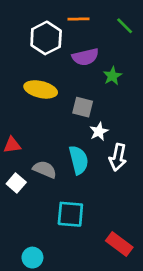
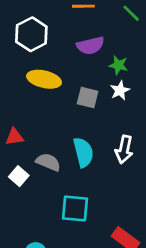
white hexagon: (46, 38) -> (31, 34), moved
green star: (112, 76) -> (118, 65), turned -30
white star: (99, 131) -> (120, 90), moved

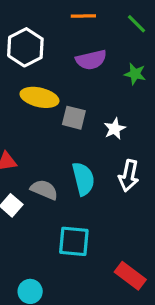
green star: (118, 65) -> (135, 74), moved
white star: (120, 90) -> (115, 129), moved
gray square: (88, 98) -> (74, 118), moved

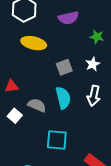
green star: (135, 74) -> (97, 37), moved
gray square: (74, 118) -> (64, 67), moved, turned -35
white star: (115, 129) -> (93, 64), moved

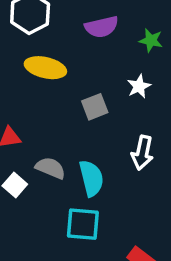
green star: (97, 37) -> (151, 40), moved
white star: (93, 64) -> (139, 86), moved
cyan semicircle: (63, 98) -> (91, 178), moved

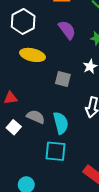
purple semicircle: (102, 27) -> (67, 30), turned -114
gray square: (95, 107) -> (63, 79), turned 35

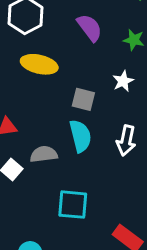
gray semicircle: (36, 117) -> (44, 154), turned -30
cyan semicircle: (61, 123) -> (80, 136), moved

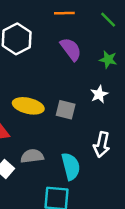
yellow ellipse: (39, 64) -> (28, 106), moved
cyan semicircle: (80, 136) -> (71, 166), moved

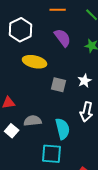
white star: (99, 94) -> (85, 81), moved
yellow ellipse: (28, 106) -> (35, 62), moved

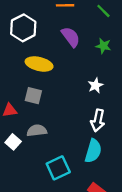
gray square: (59, 85) -> (33, 96), moved
cyan semicircle: (63, 129) -> (93, 151), moved, turned 30
cyan square: (52, 154) -> (58, 168), turned -30

